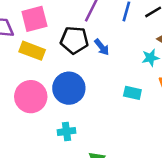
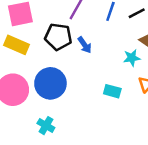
cyan cross: (66, 131) -> (46, 126), turned 35

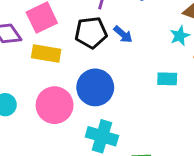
cyan cross: (46, 126) -> (102, 136), size x1.5

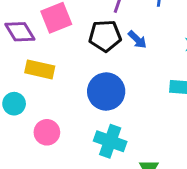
yellow rectangle: (46, 54) -> (40, 69), moved
pink circle: (55, 105) -> (47, 132), moved, size x0.7

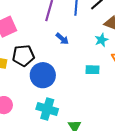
black pentagon: (105, 36) -> (23, 56), moved

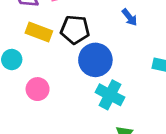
cyan cross: (47, 109) -> (110, 95), moved

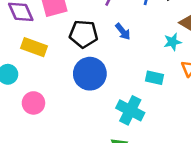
black pentagon: (75, 30) -> (84, 34), moved
cyan cross: (110, 95) -> (130, 110), moved

